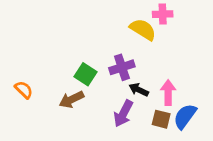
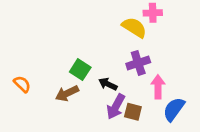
purple cross: (122, 67) -> (138, 63), moved
black arrow: (139, 90) -> (108, 84), moved
brown square: (161, 119) -> (133, 112), moved

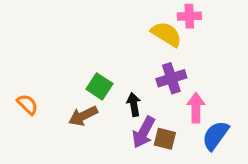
black arrow: (108, 84) -> (134, 104), turned 54

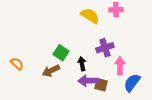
yellow semicircle: (166, 34) -> (90, 16), moved
purple arrow: (144, 132) -> (88, 81), turned 60

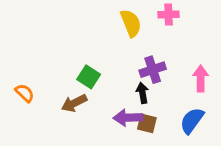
yellow semicircle: (90, 16) -> (131, 23), turned 36
black arrow: (82, 64) -> (142, 93), moved
pink arrow: (120, 66) -> (201, 78), moved

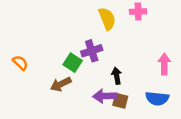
purple cross: (153, 70) -> (92, 51), moved
orange semicircle: (25, 93) -> (20, 63), moved
blue semicircle: (192, 121) -> (157, 98), turned -120

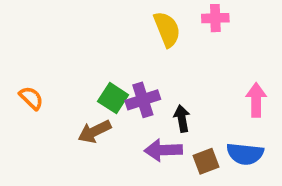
purple cross: (92, 51) -> (143, 100), moved
brown square: (120, 101) -> (206, 161), moved, turned -35

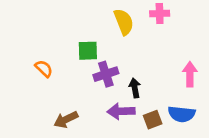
orange semicircle: (31, 98) -> (44, 69), moved
green square: (113, 98) -> (88, 51), moved, turned -35
brown arrow: (94, 132) -> (66, 120), moved

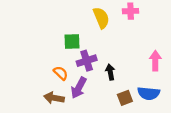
orange semicircle: (44, 69) -> (61, 73), moved
purple arrow: (121, 111) -> (79, 88), moved, turned -60
brown arrow: (66, 120) -> (54, 98), turned 36

